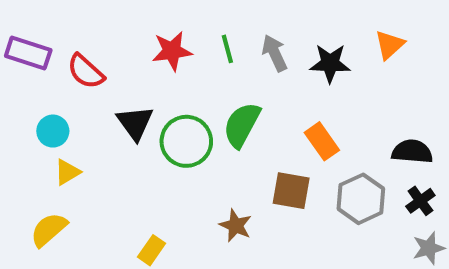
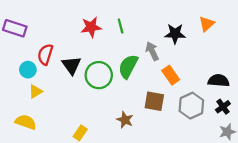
gray arrow: (275, 53) -> (152, 51), moved
red semicircle: (86, 72) -> (45, 54), moved, turned 66
yellow semicircle: (49, 230) -> (26, 122), turned 60

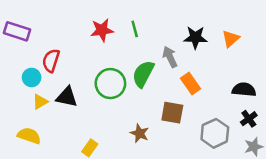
orange triangle: (207, 24) -> (231, 39), moved
black triangle: (71, 65) -> (67, 97), moved, turned -42
gray hexagon: (191, 106) -> (215, 133), moved

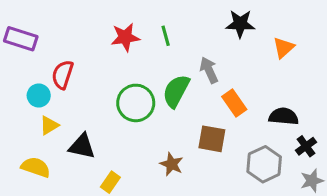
black star: (195, 37) -> (240, 24), moved
black semicircle: (244, 90) -> (284, 116), moved
black triangle: (67, 97) -> (82, 146), moved

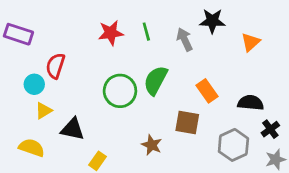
gray arrow: (209, 70) -> (185, 39), moved

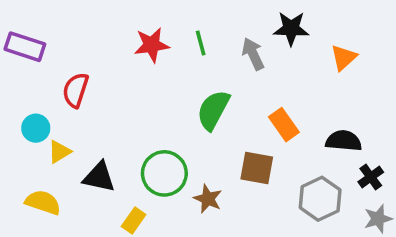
cyan circle: (34, 84) -> (36, 128), moved
green circle: (120, 91) -> (164, 173), moved

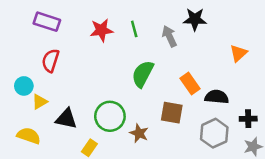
purple rectangle: (25, 47) -> (47, 22), moved
orange triangle: (344, 58) -> (239, 53), moved
black semicircle: (344, 141) -> (217, 97), moved
black cross: (371, 177) -> (248, 119), turned 35

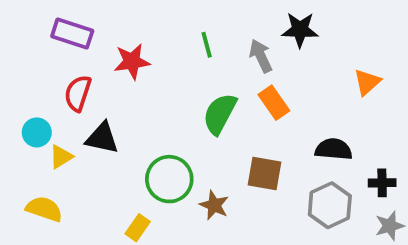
red star: (101, 30) -> (132, 61), moved
orange rectangle: (190, 84) -> (274, 103), moved
black triangle: (66, 119) -> (102, 138), moved

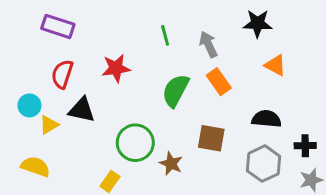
black star: (300, 30) -> (258, 23), moved
red star: (132, 61) -> (116, 68), moved
orange triangle: (367, 82) -> (275, 65), moved, turned -50

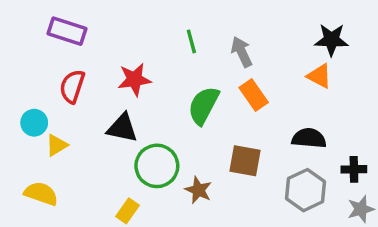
black star: (258, 23) -> (331, 40), moved
black triangle: (82, 110) -> (122, 128), moved

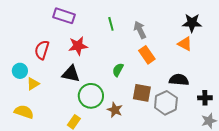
purple rectangle: (67, 31) -> (64, 16), moved
green semicircle: (204, 105) -> (118, 70), moved, size x0.6
gray hexagon: (305, 190) -> (166, 103), moved

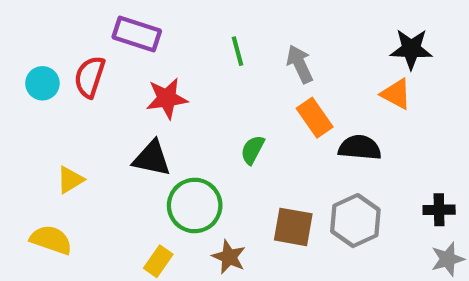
red semicircle: (42, 50) -> (90, 77), moved
cyan circle: (20, 71) -> (42, 83), moved
black semicircle: (179, 80) -> (360, 148), moved
brown square: (142, 93) -> (293, 227), moved
brown star: (115, 110) -> (229, 257), moved

